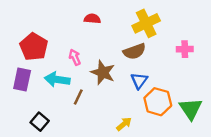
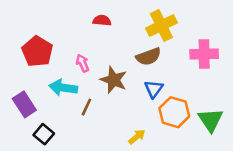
pink cross: (185, 49) -> (204, 54), size x1.5
purple rectangle: (22, 79) -> (24, 104), moved, turned -45

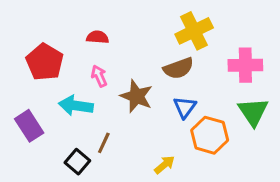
red semicircle: (102, 20) -> (98, 37), moved
brown line: (86, 107) -> (104, 143), moved
green triangle: (211, 120) -> (253, 112), moved
black square: (44, 134) -> (77, 162), moved

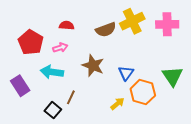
pink cross: (245, 65) -> (167, 24), moved
brown semicircle: (178, 68) -> (106, 30), moved
pink arrow: (99, 76) -> (60, 48), moved, turned 96
yellow arrow: (164, 165) -> (117, 104), moved

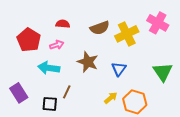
yellow cross: (132, 21) -> (127, 34), moved
pink cross: (167, 24) -> (158, 23), turned 30
purple rectangle: (20, 86) -> (19, 93), moved
orange hexagon: (143, 92) -> (135, 102), moved
black square: (53, 110) -> (50, 104), turned -35

